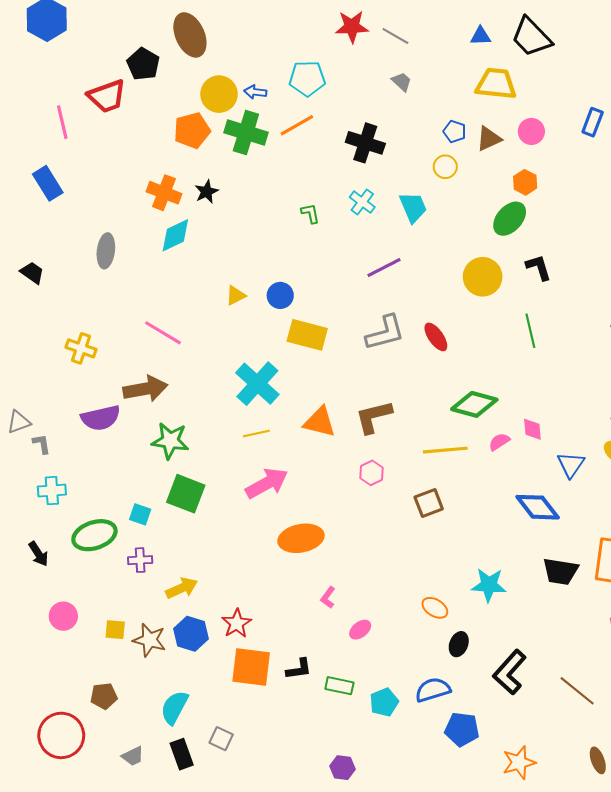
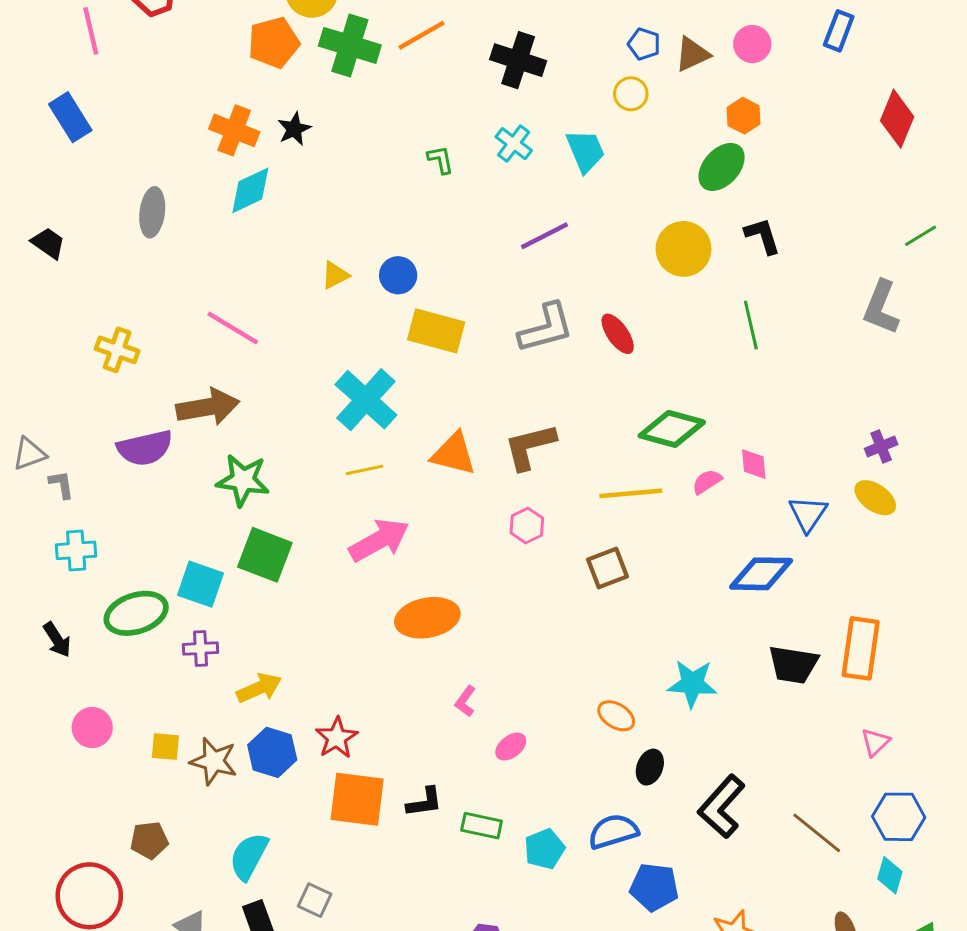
blue diamond: (538, 507) -> (761, 574), turned -51
cyan square: (140, 514) -> (201, 584), size x1.5

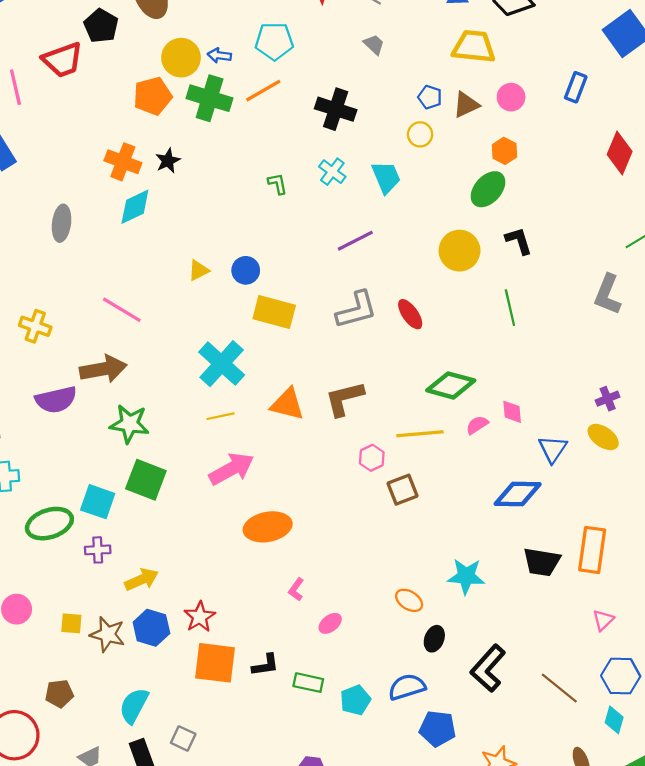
pink hexagon: (527, 526) -> (372, 458), moved

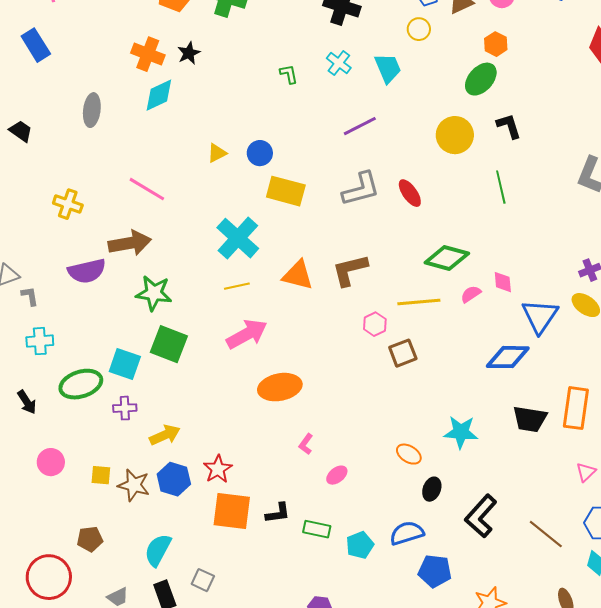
blue triangle: (553, 449) -> (540, 316), size x1.4

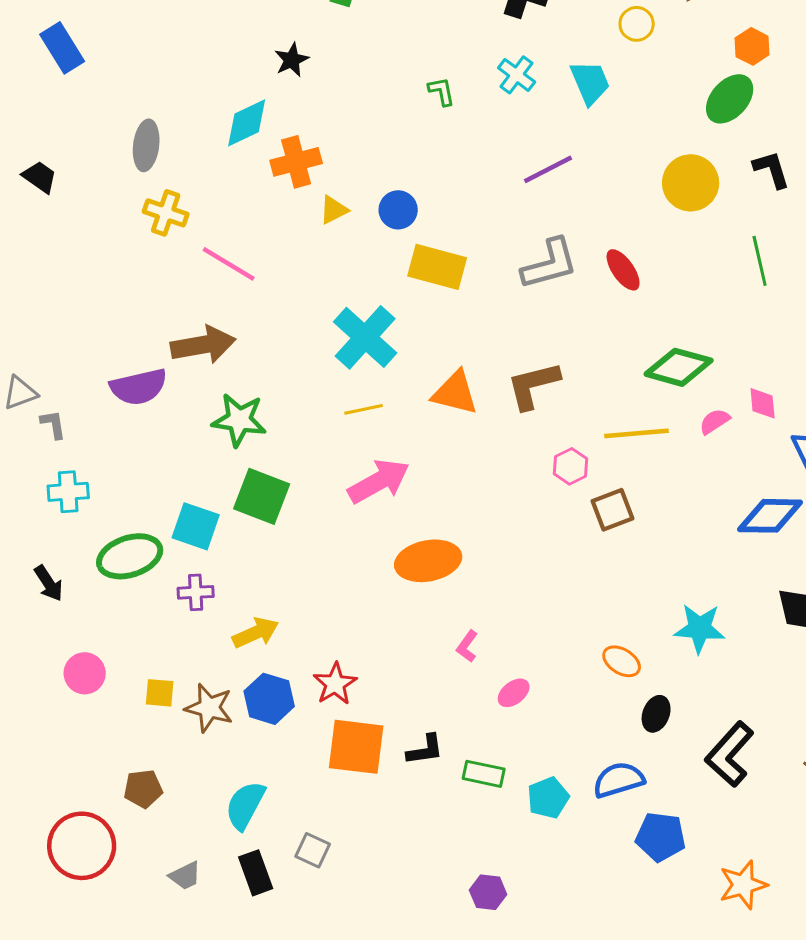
orange cross: (148, 54) -> (296, 162), moved, turned -36
yellow cross: (68, 204) -> (166, 213), moved

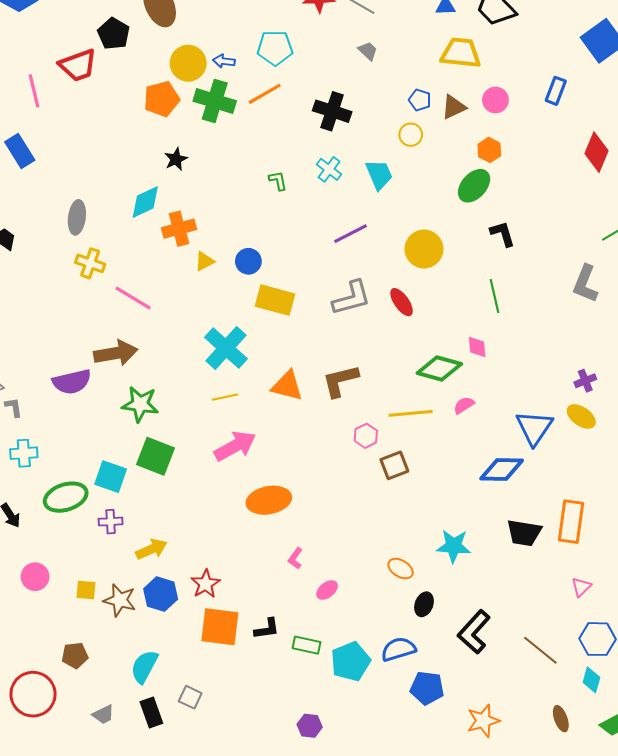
yellow circle: (691, 183) -> (424, 249), moved
pink diamond: (763, 403) -> (477, 347), moved
cyan pentagon: (548, 798) -> (350, 661), size x1.4

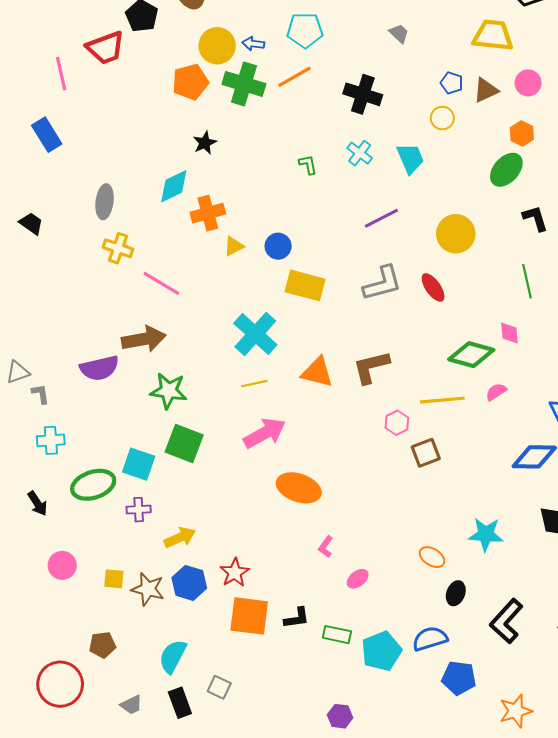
orange ellipse: (269, 500) -> (299, 488), turned 30

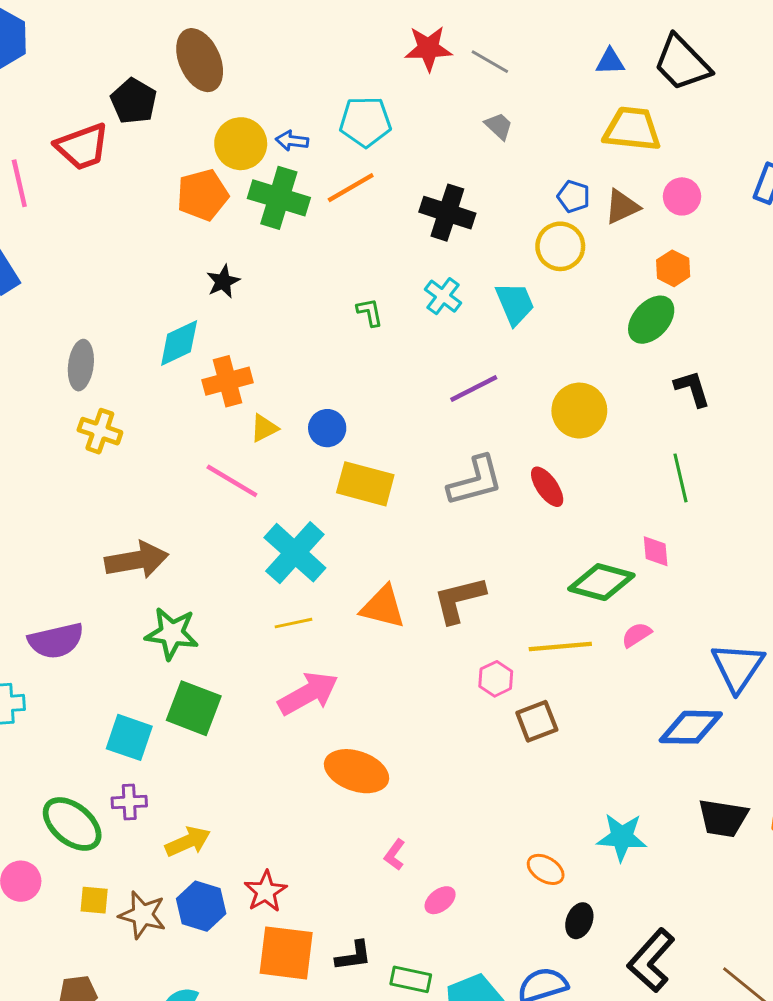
yellow circle: (442, 118) -> (560, 246), size x1.4
pink line: (161, 283) -> (232, 481), moved
purple semicircle: (99, 368) -> (56, 641), moved
green ellipse: (93, 485) -> (72, 824), moved, turned 57

